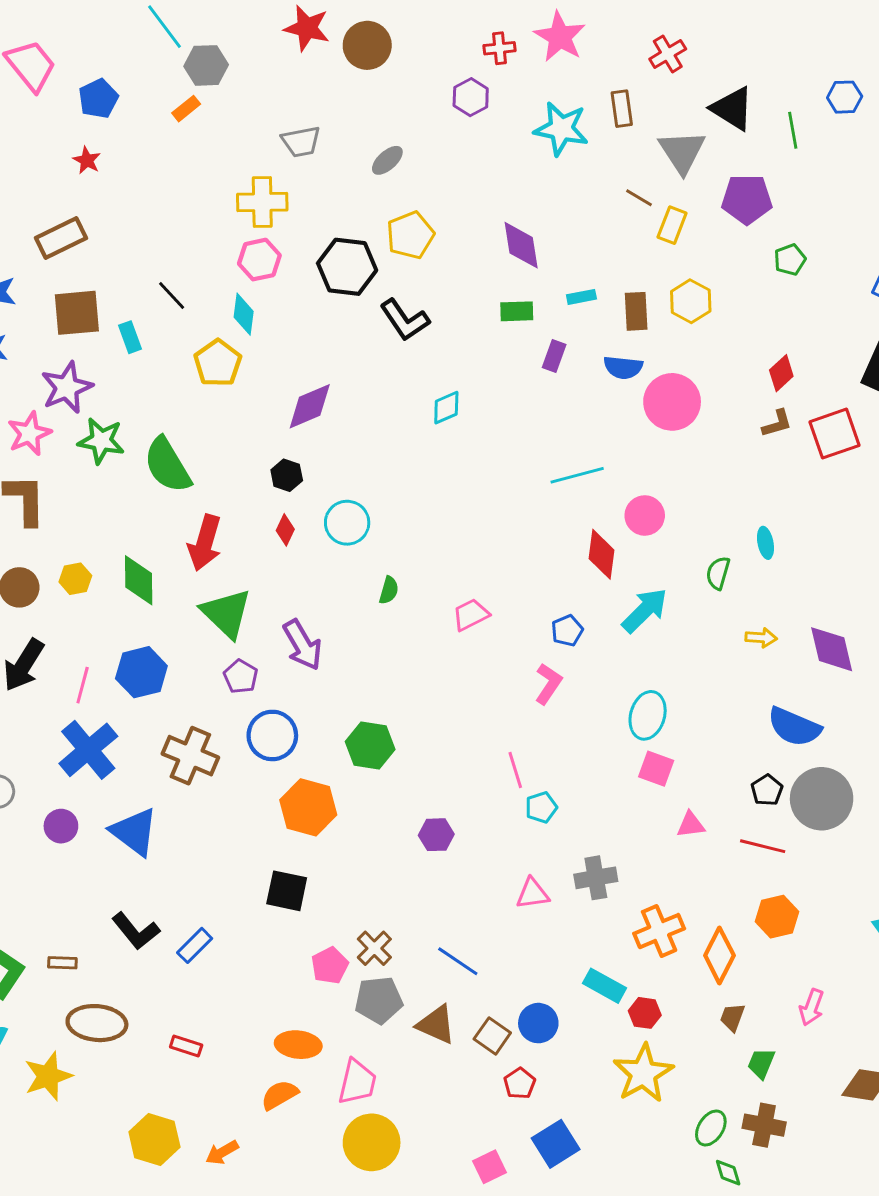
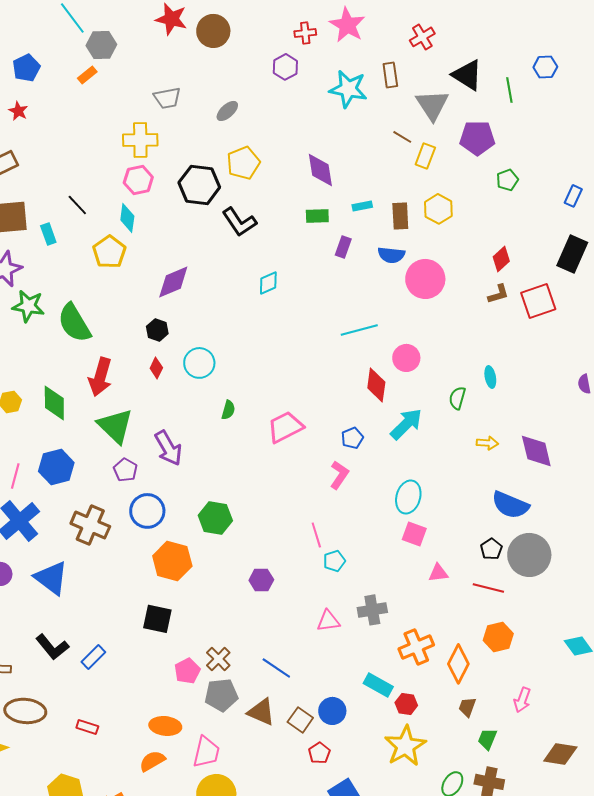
pink trapezoid: (471, 615) -> (285, 427), size x1.4

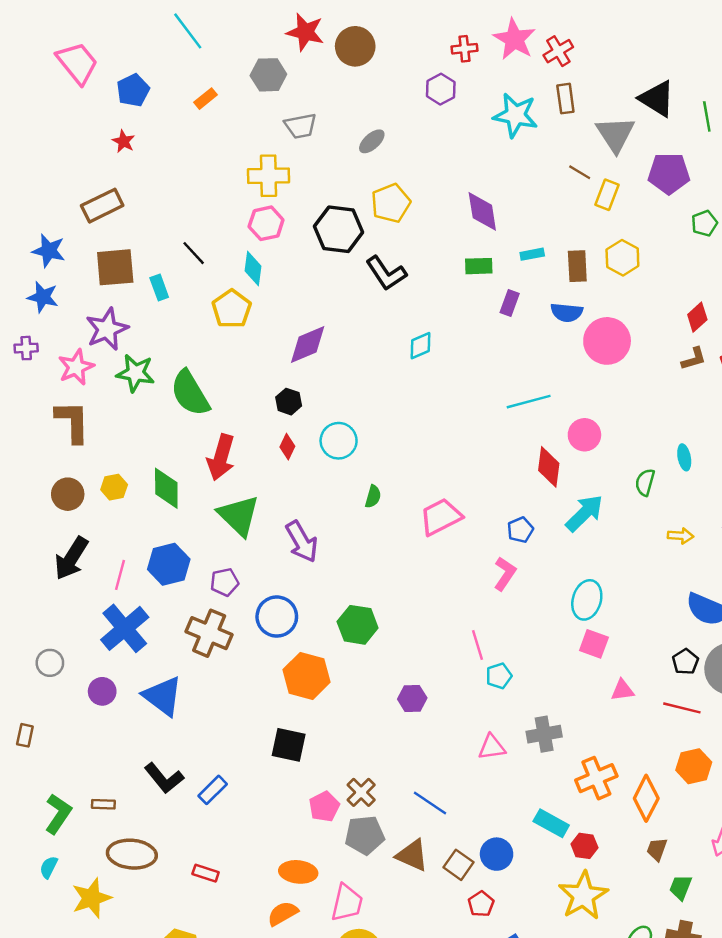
red cross: (422, 37) -> (558, 51), moved
gray hexagon: (101, 45) -> (268, 75), moved
purple pentagon: (125, 470) -> (225, 582), moved, turned 30

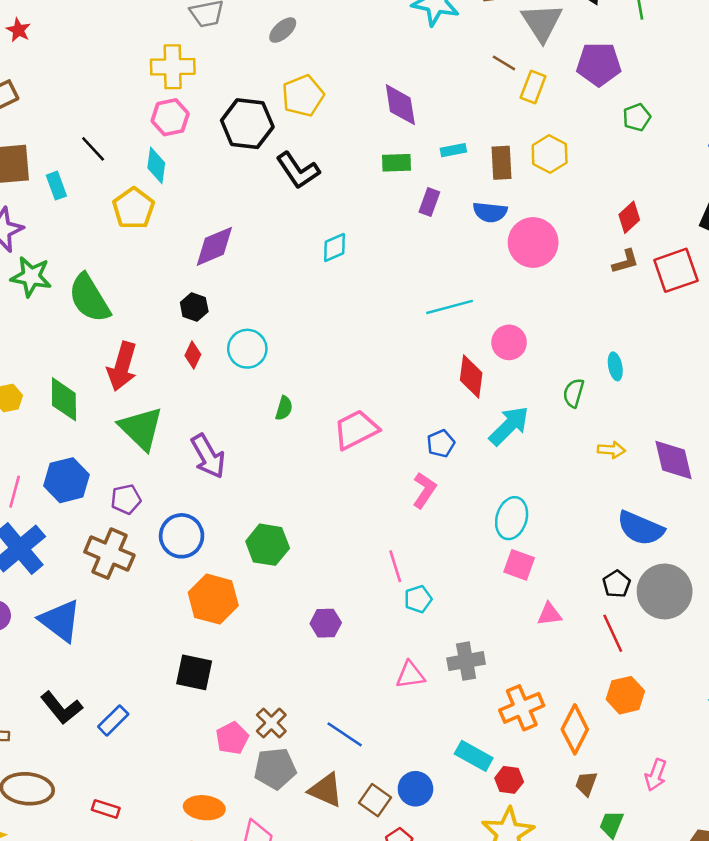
red line: (682, 708) -> (613, 633), turned 51

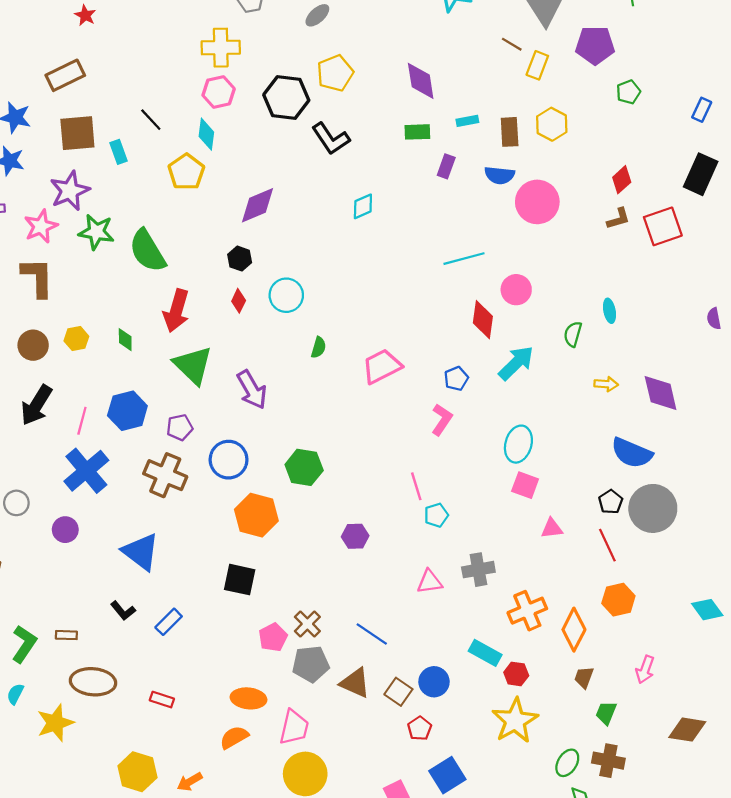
green diamond: (64, 399) -> (125, 340), size x0.6
blue triangle: (60, 621) -> (141, 552), moved
black L-shape: (61, 708) -> (123, 611), size x0.7

